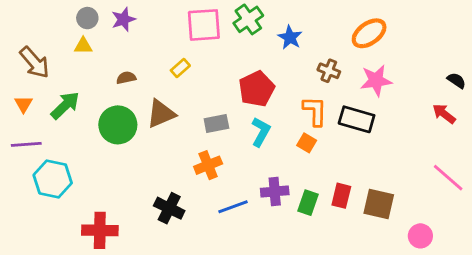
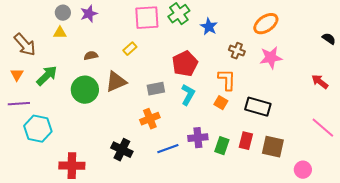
black semicircle: (456, 80) -> (329, 39), moved
black rectangle: (357, 119) -> (258, 107), moved

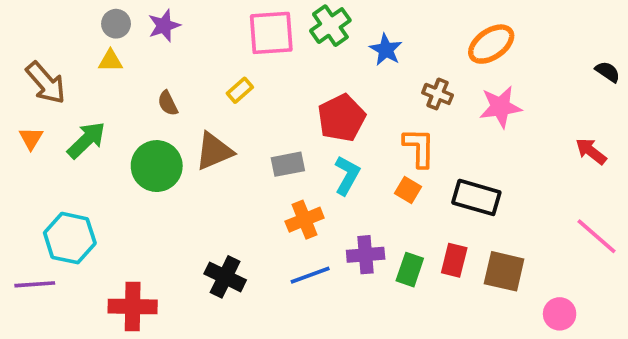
brown semicircle: (91, 56) -> (168, 103), turned -104
purple line: (19, 104) -> (35, 284), moved
orange cross: (150, 119) -> (305, 220), moved

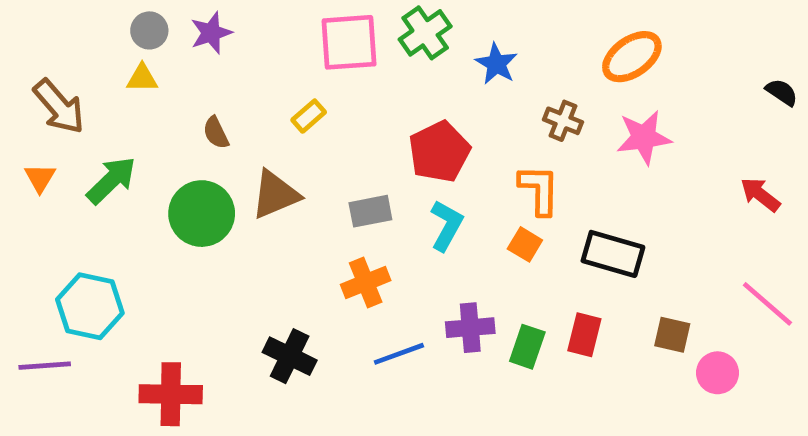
orange cross: (305, 220) -> (366, 282), moved
brown square: (504, 271) -> (672, 335), moved, size x0.7
pink circle: (560, 314) -> (717, 373), moved

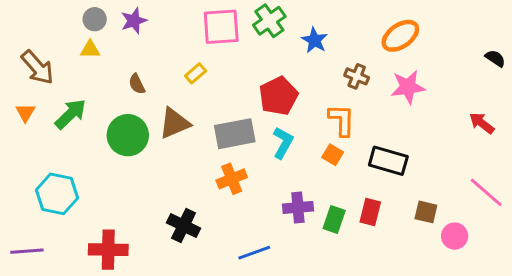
gray rectangle: (370, 211) -> (235, 134), size x1.5
blue line: (399, 354) -> (254, 253), moved
purple line: (45, 366) -> (27, 251), moved

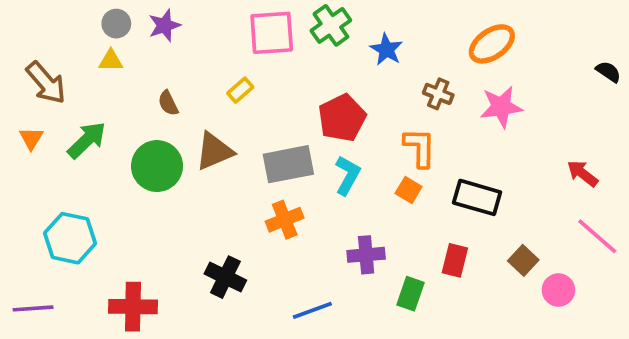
red arrow: (482, 123) -> (583, 173), moved
brown square: (426, 212) -> (523, 260), turned 30
green rectangle: (334, 220) -> (410, 294), moved

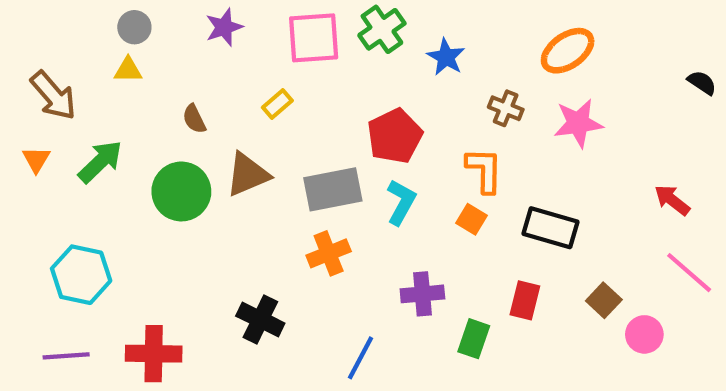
purple star: (164, 25) -> (224, 27), moved
purple line: (33, 308) -> (66, 356), moved
blue line: (312, 310) -> (361, 358), turned -42

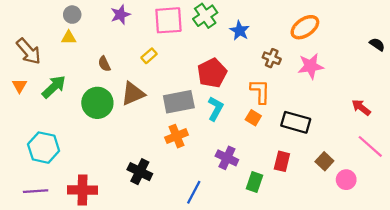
purple cross: (422, 294) -> (227, 158), turned 30

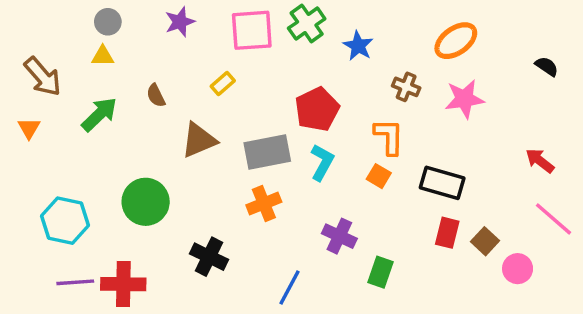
black semicircle: (377, 44) -> (547, 66), moved
green arrow: (54, 87) -> (99, 114), moved
green circle: (97, 103) -> (146, 202), moved
red rectangle: (282, 161) -> (447, 233), moved
purple line: (36, 191) -> (75, 282), moved

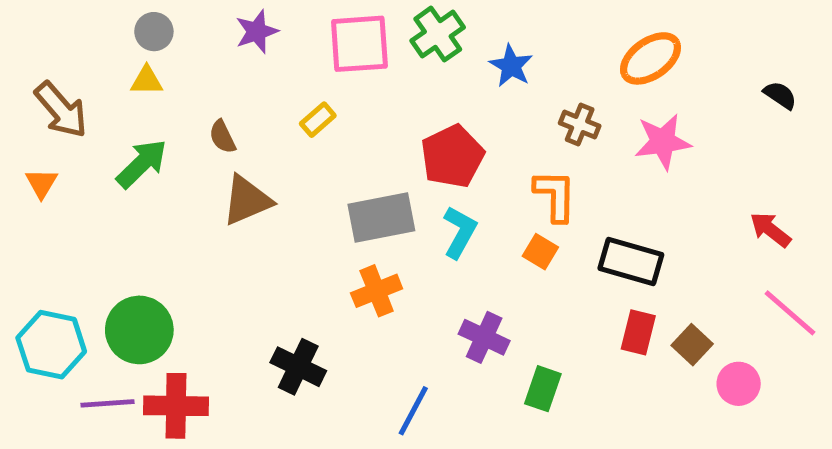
brown triangle: (199, 140) -> (247, 200), moved
green circle: (146, 202) -> (139, 330), moved
cyan hexagon: (65, 221) -> (51, 345), moved

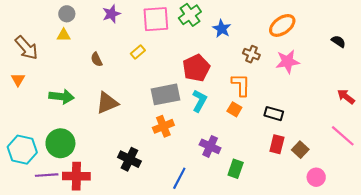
green arrow: (142, 164) -> (62, 97), moved, turned 50
brown triangle: (247, 200) -> (107, 103), moved
red arrow: (770, 230) -> (346, 97), moved
black rectangle: (631, 261) -> (274, 114), size x0.7
pink circle: (739, 384) -> (316, 177), moved

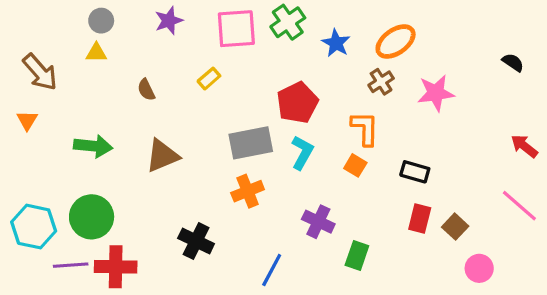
orange ellipse: (282, 25) -> (396, 42), moved
brown cross: (251, 54) -> (381, 82), turned 35

